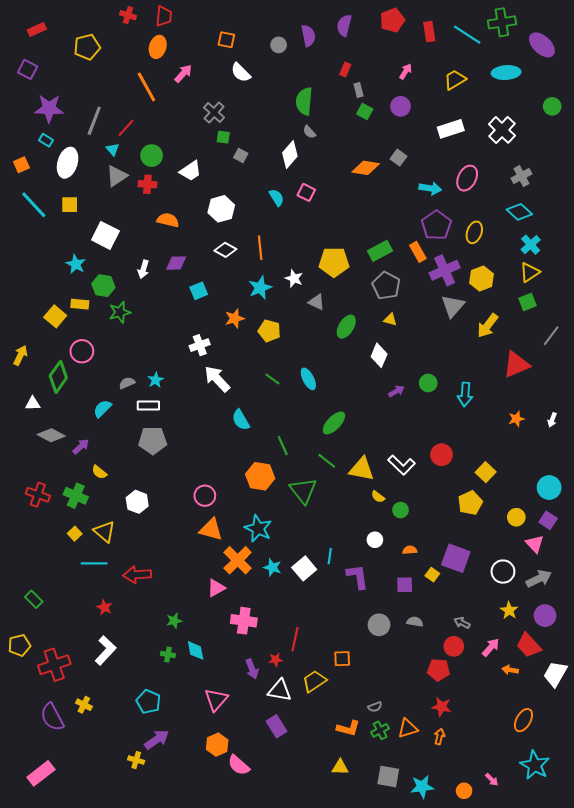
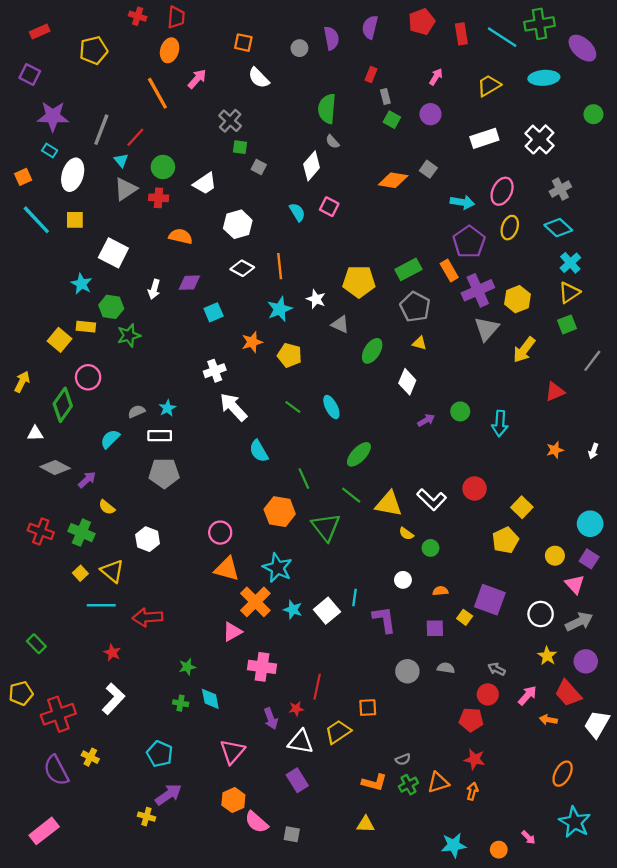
yellow ellipse: (474, 232) -> (510, 228), moved
red triangle: (516, 365) -> (555, 392), size x0.7
gray square: (388, 776) -> (292, 834), moved, size x0.7

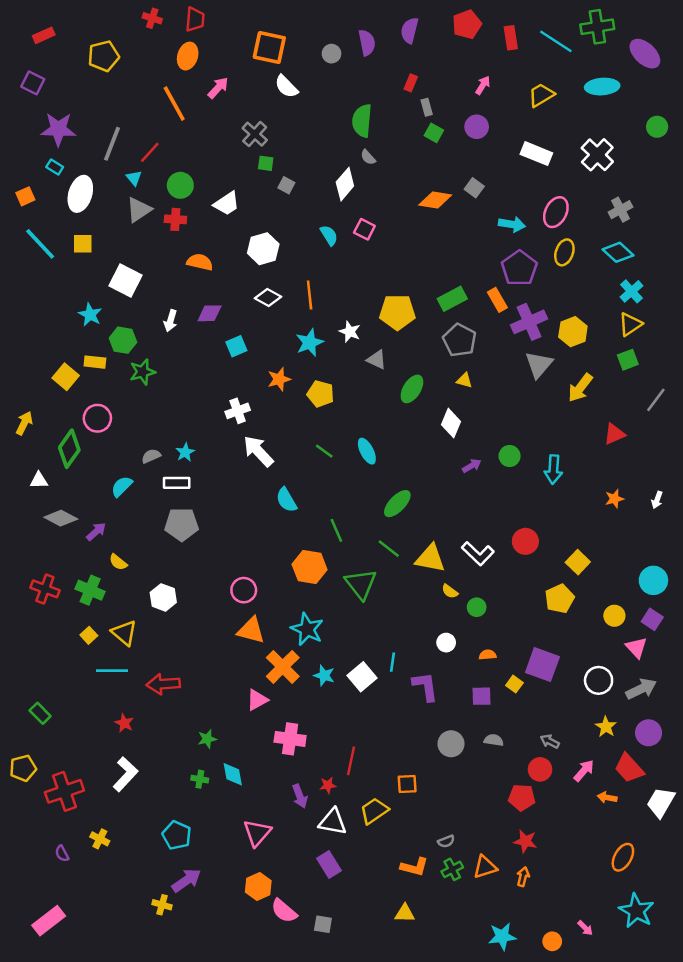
orange square: (243, 43) -> (269, 48), size x1.6
white rectangle: (484, 138) -> (536, 154), turned 40
purple semicircle: (56, 770) -> (62, 854), size x0.5

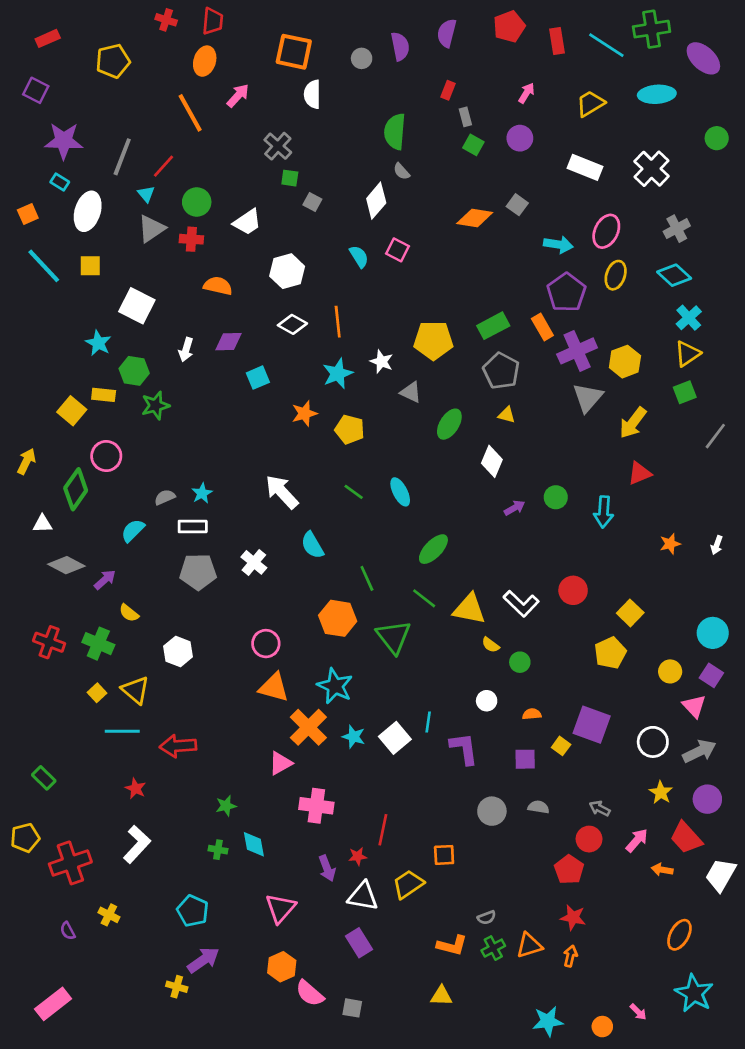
white semicircle: (286, 87) -> (312, 94), turned 45
white cross: (238, 411) -> (254, 562), moved, turned -30
red triangle: (614, 434) -> (640, 473), moved
red pentagon: (522, 797) -> (569, 870), turned 30

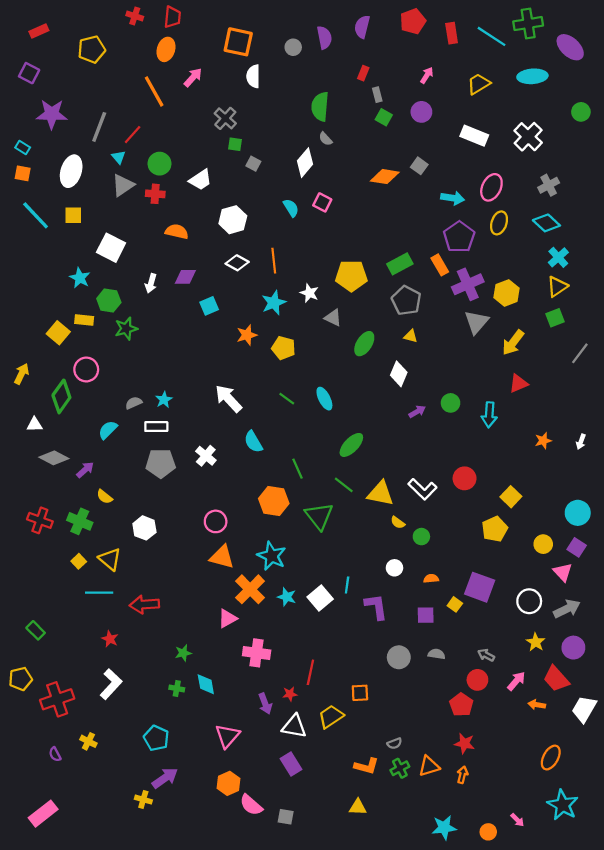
cyan rectangle: (60, 182) -> (23, 147), moved
orange square: (28, 214) -> (23, 173), turned 35

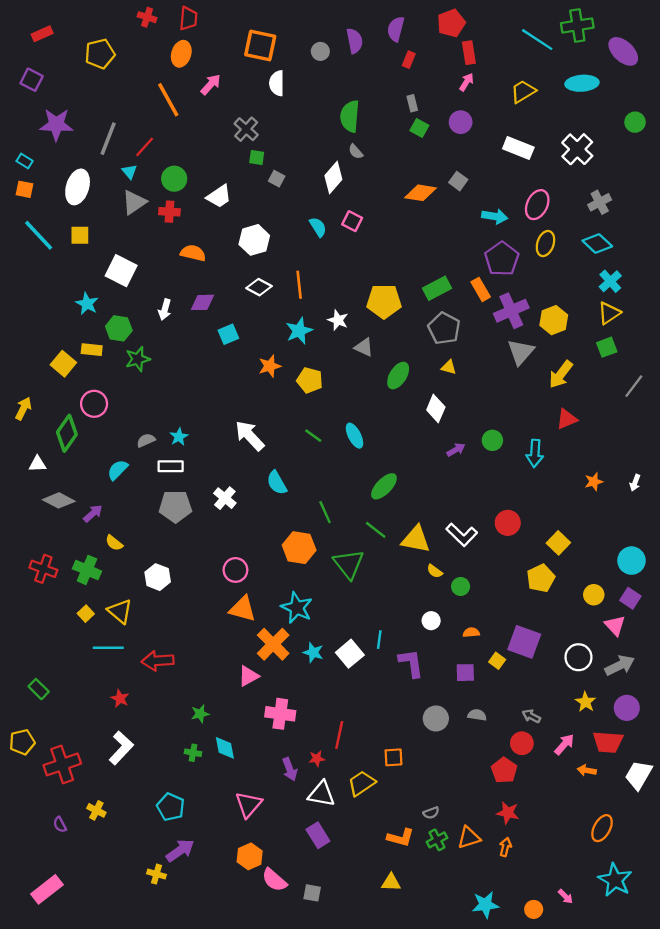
red rectangle: (452, 33) -> (469, 53), moved
red rectangle: (363, 73) -> (409, 60), moved
red trapezoid: (556, 679) -> (608, 742), turned -44

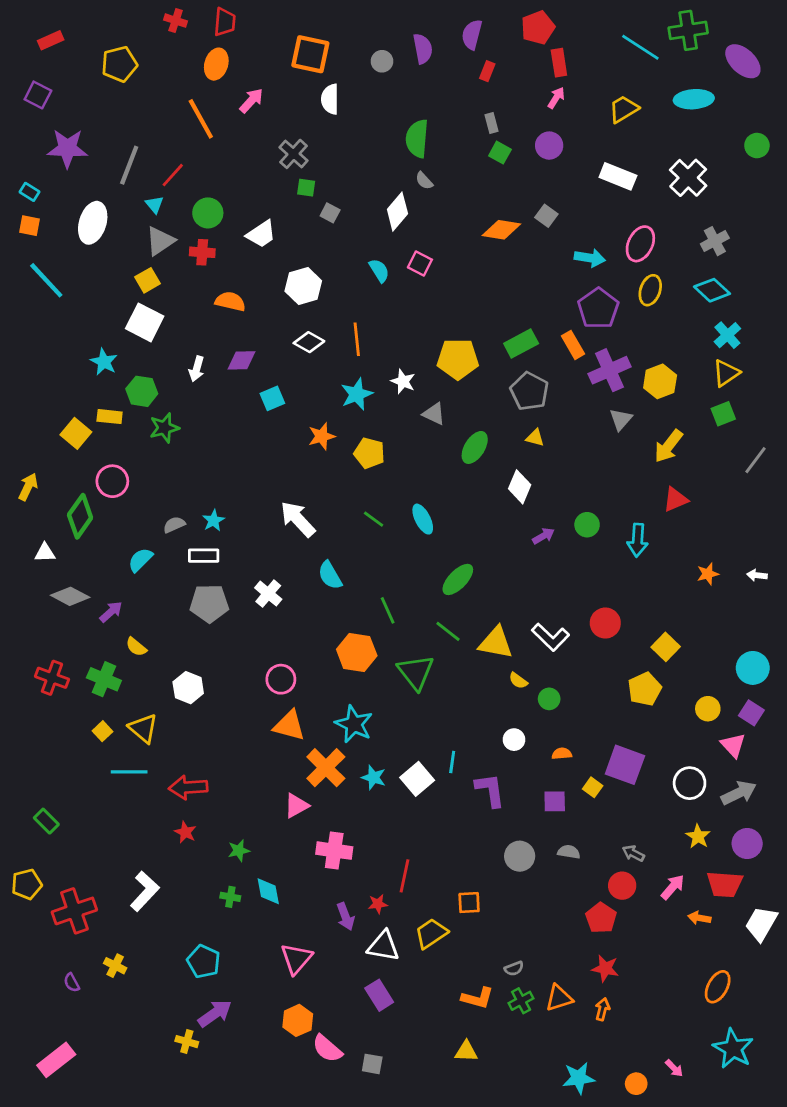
yellow square: (80, 235) -> (147, 280), moved, turned -30
gray triangle: (521, 352) -> (621, 419), size x0.7
white arrow: (635, 483) -> (757, 575), turned 77
red star: (120, 698) -> (185, 832), moved

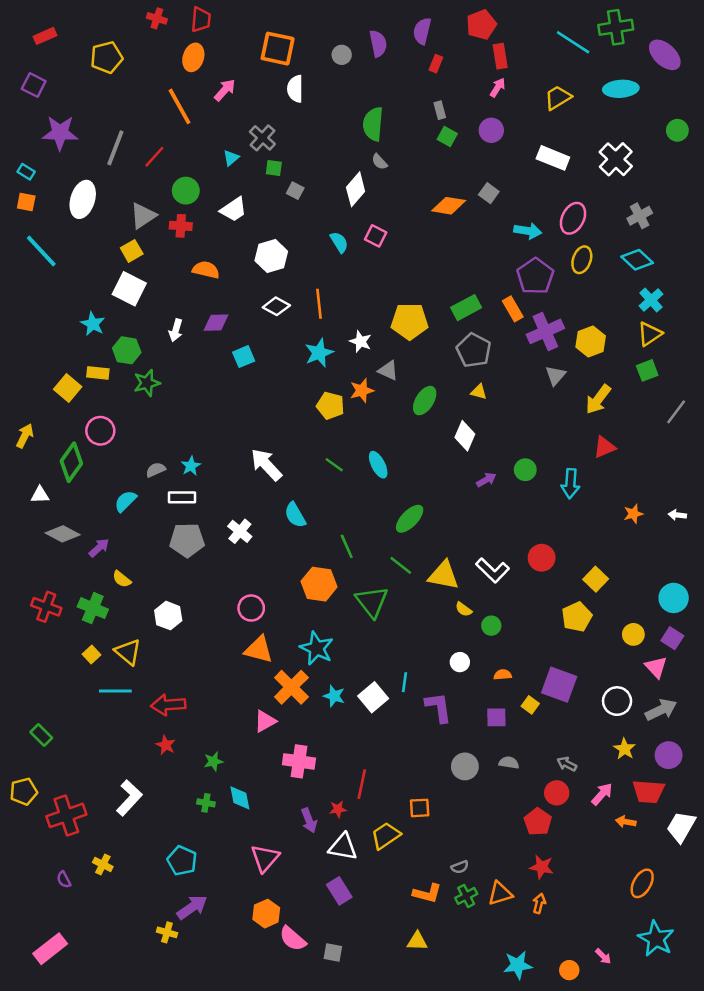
cyan triangle: (154, 205) -> (231, 158), moved, turned 30
orange star: (322, 436) -> (362, 391), moved

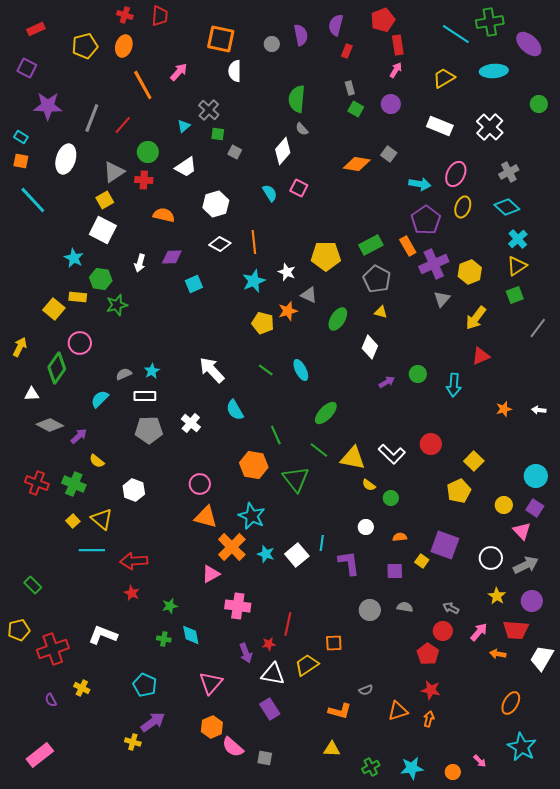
orange ellipse: (193, 57) -> (124, 46), moved
white L-shape: (129, 798) -> (103, 635), turned -112
green cross: (466, 896) -> (371, 767), moved

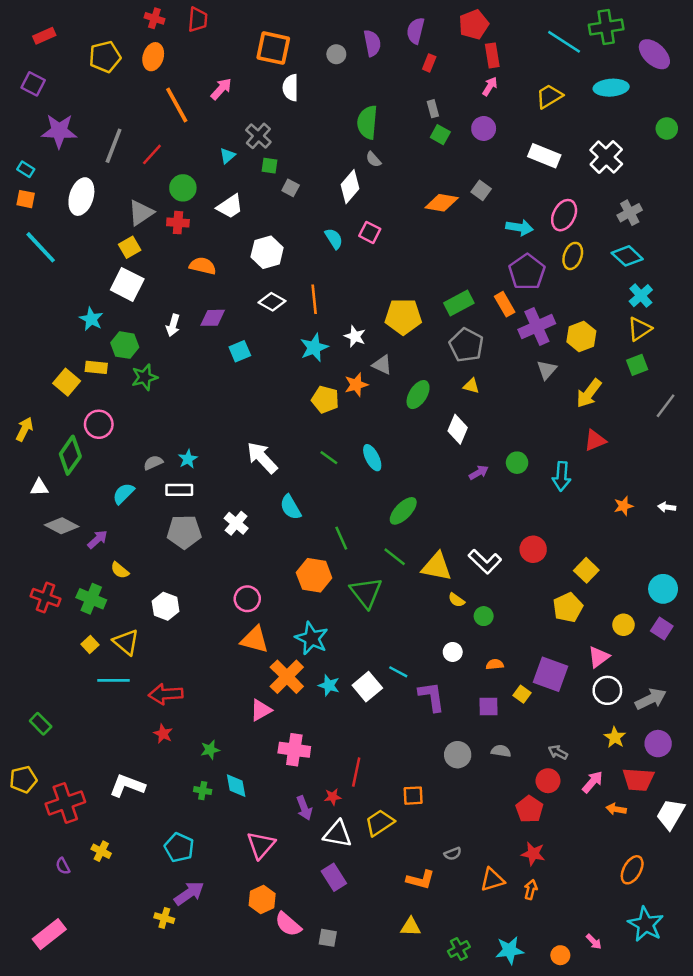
pink triangle: (522, 531) -> (599, 657), moved, turned 36
cyan line: (322, 543) -> (398, 672), turned -70

